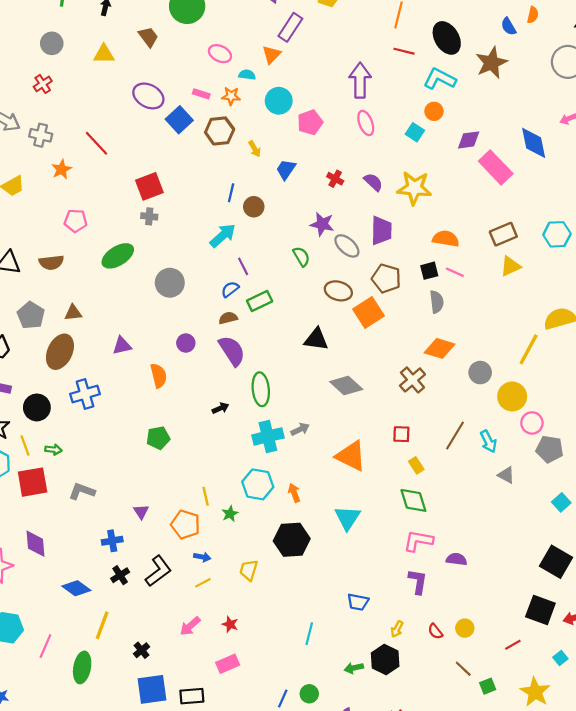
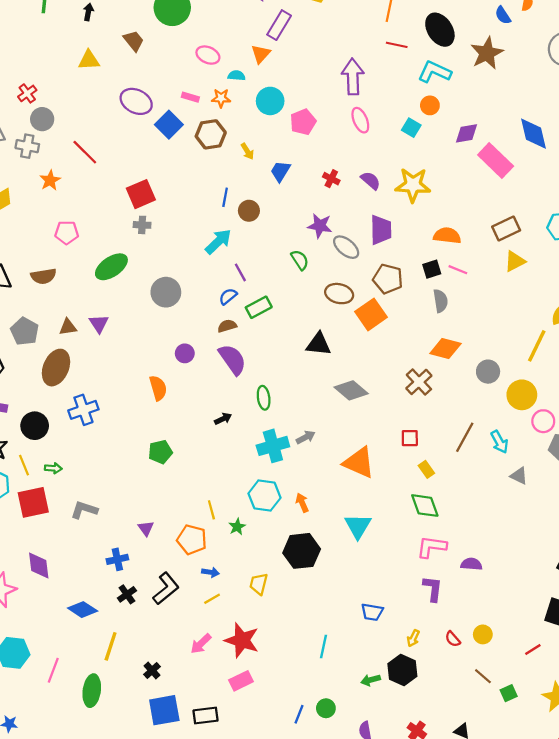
gray circle: (52, 43) -> (42, 119), moved
purple triangle: (122, 346) -> (99, 324), moved, turned -48
green ellipse: (261, 389) -> (264, 398), size x0.7
red star: (230, 624) -> (242, 640), size x2.0

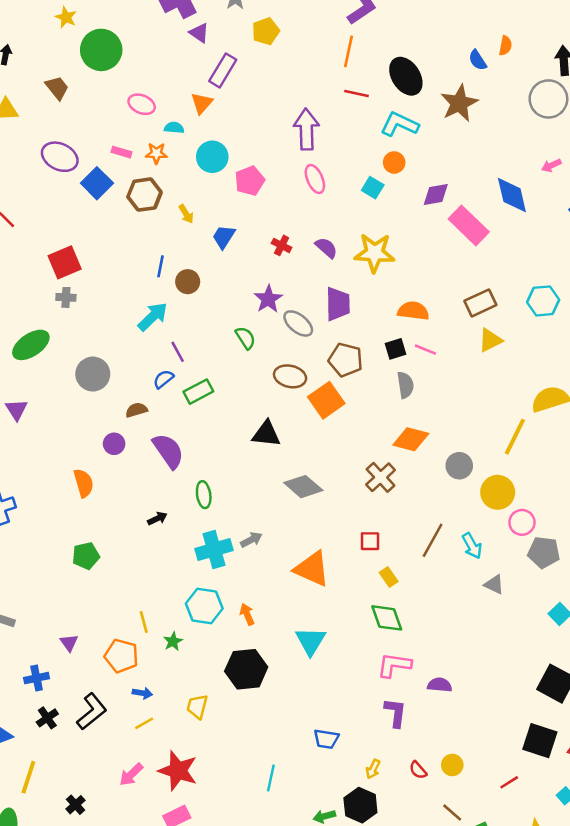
purple star: (320, 226) -> (268, 299), turned 30
brown semicircle: (227, 326) -> (136, 410), moved

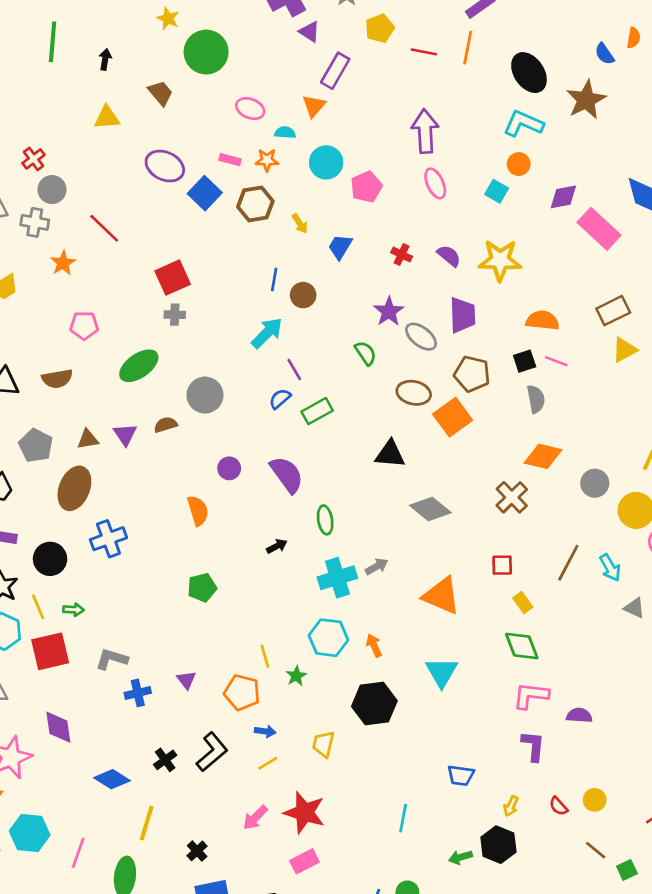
red line: (357, 93) -> (424, 52), moved
brown semicircle: (136, 410) -> (166, 425), moved
blue cross: (37, 678) -> (138, 693), moved

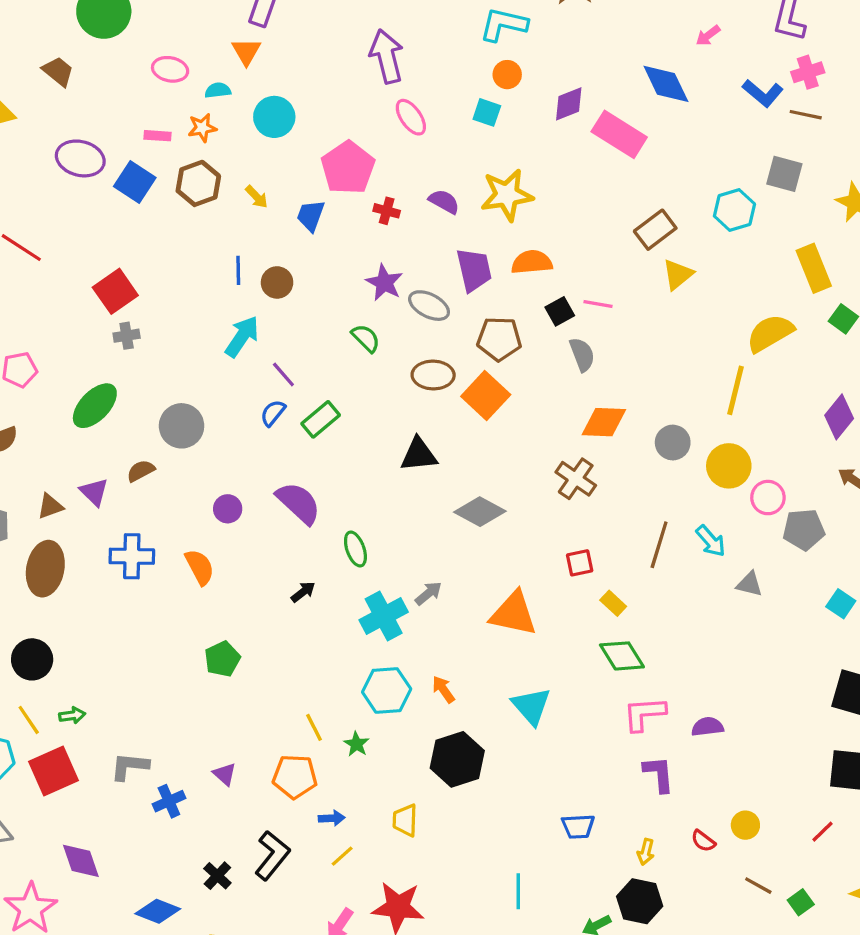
pink pentagon: (366, 187) -> (348, 168), moved, size x1.4
orange semicircle: (542, 320) -> (532, 262), moved
blue cross: (108, 539) -> (132, 556), moved, turned 32

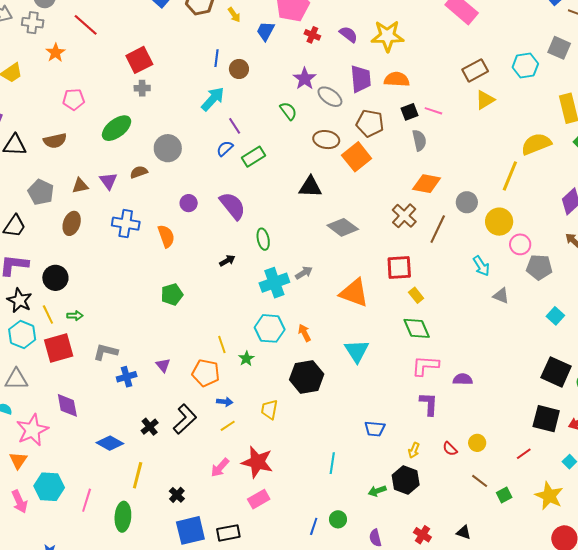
brown line: (659, 545) -> (438, 229), moved
red square: (580, 563) -> (399, 268), size x1.5
brown ellipse: (45, 569) -> (72, 223), size x0.7

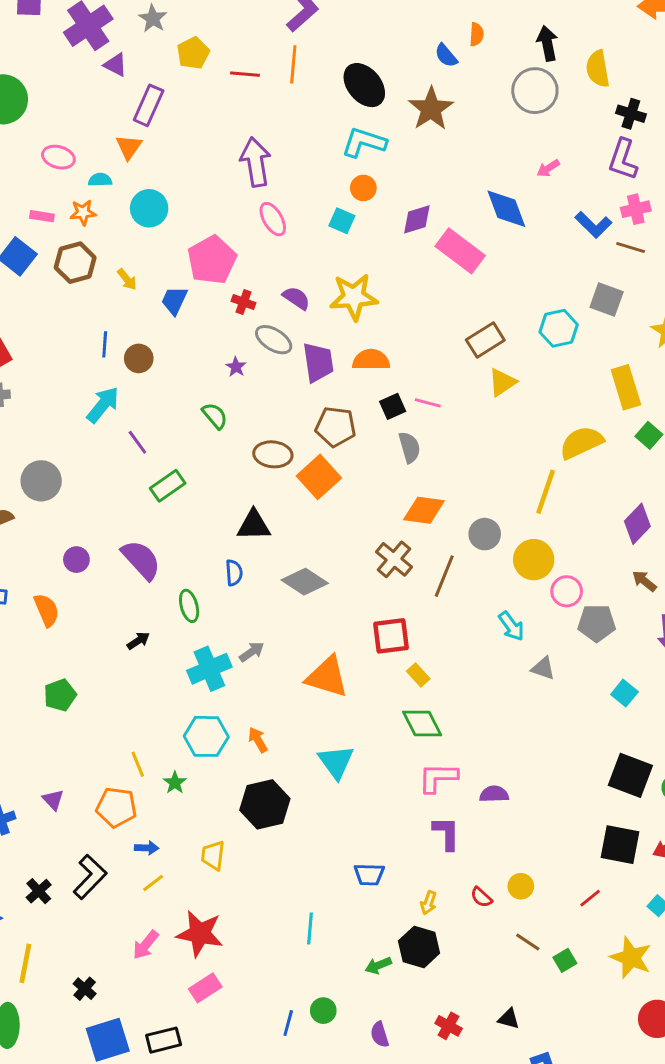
purple star: (305, 79) -> (236, 367), size x0.6
gray ellipse: (330, 97) -> (274, 340), moved
blue semicircle: (225, 148) -> (234, 573), moved, turned 132

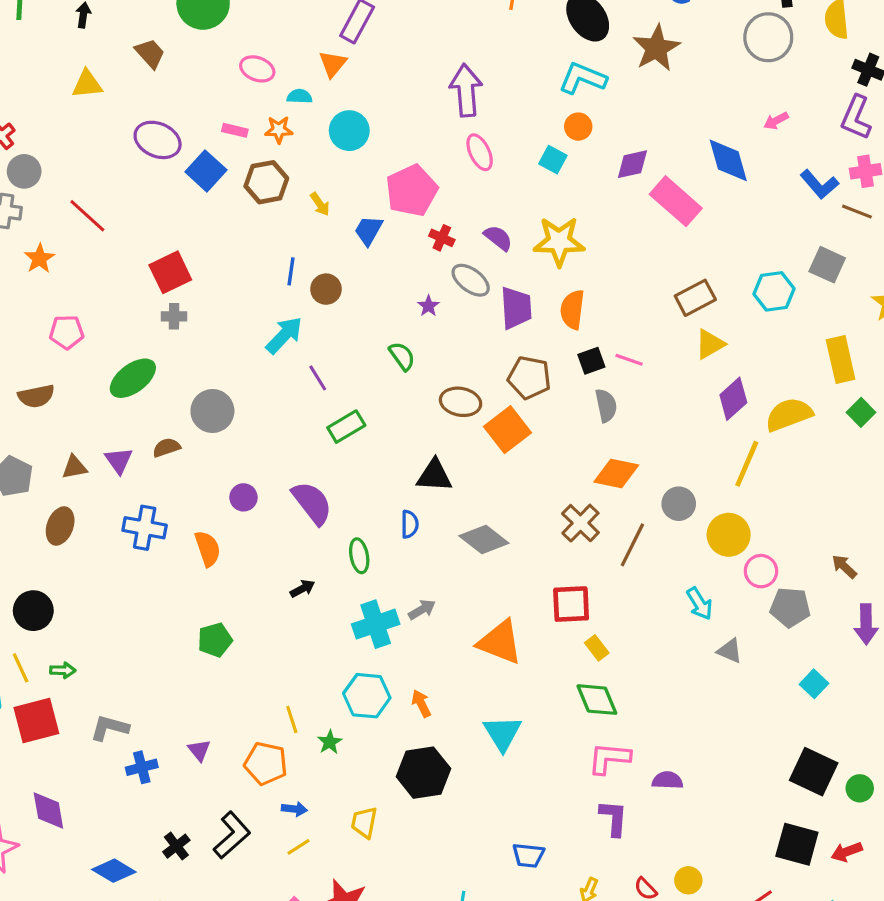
orange semicircle: (371, 360) -> (572, 310), turned -87
purple diamond: (637, 524) -> (733, 399), moved

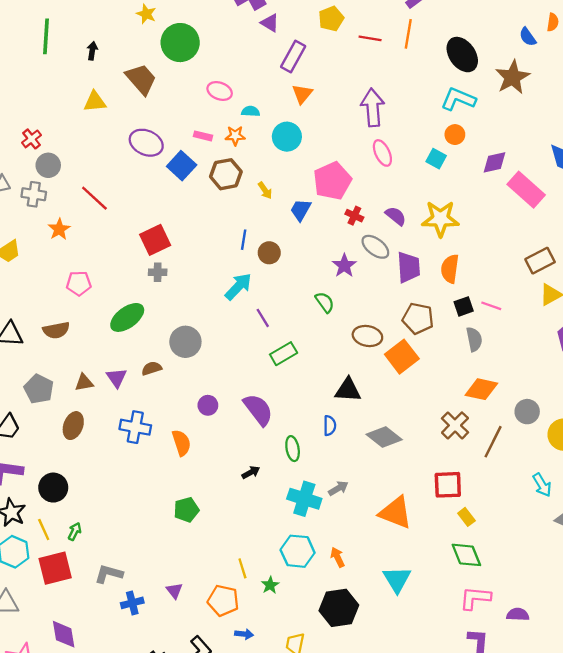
brown trapezoid: (150, 53) -> (141, 79), size x1.4
orange triangle: (333, 64) -> (302, 94), moved
purple star: (428, 306) -> (344, 266), size x1.5
cyan cross: (376, 624) -> (304, 499), turned 36
green arrow: (63, 670) -> (75, 531), turned -66

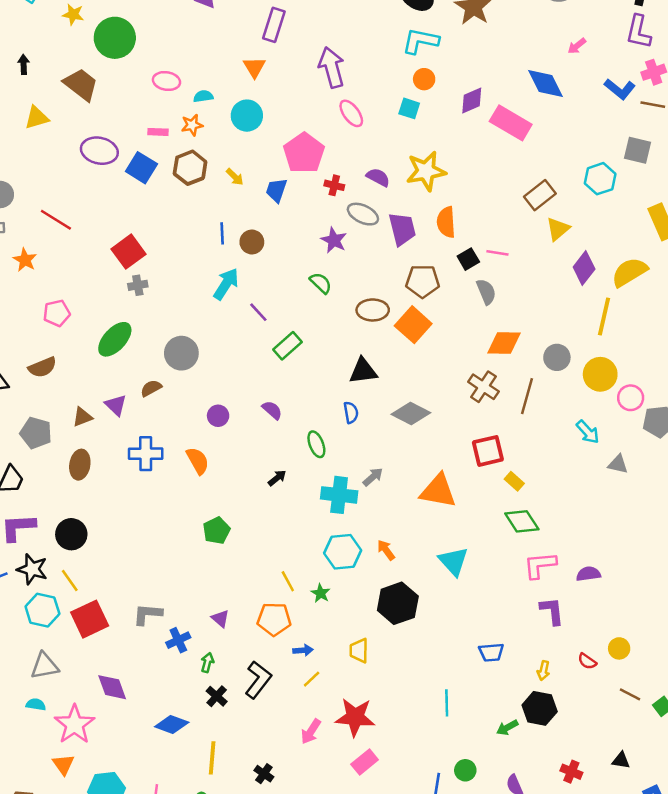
purple rectangle: (293, 57) -> (274, 25), moved
purple semicircle: (258, 410) -> (272, 410), size x0.6
green arrow: (75, 531) -> (207, 663), moved

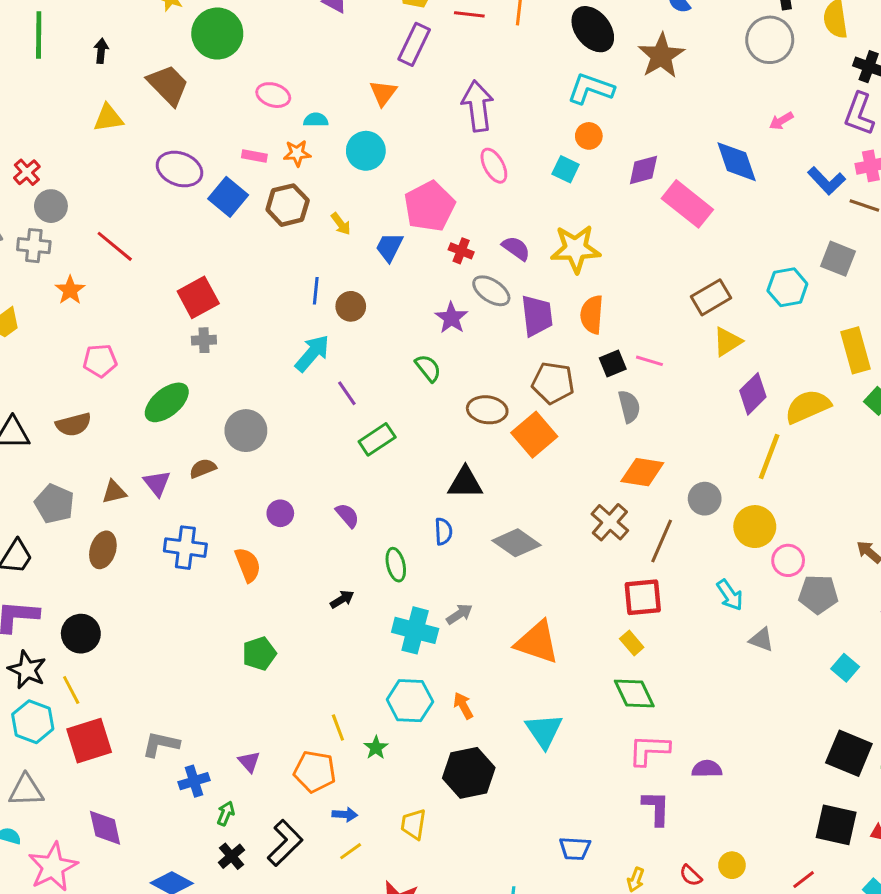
red square: (488, 451) -> (643, 597), moved

